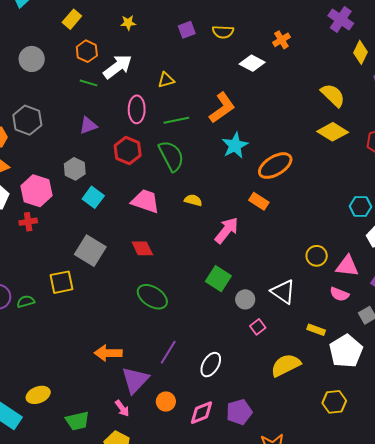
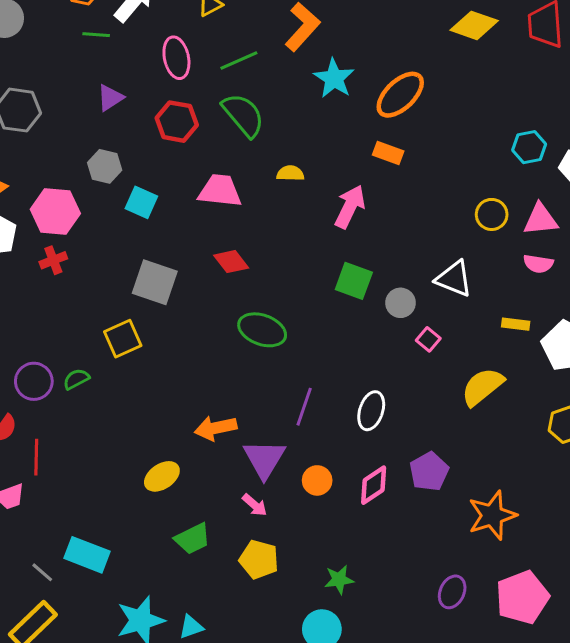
cyan hexagon: (361, 207) -> (529, 147), moved
yellow ellipse: (38, 395) -> (162, 476), moved

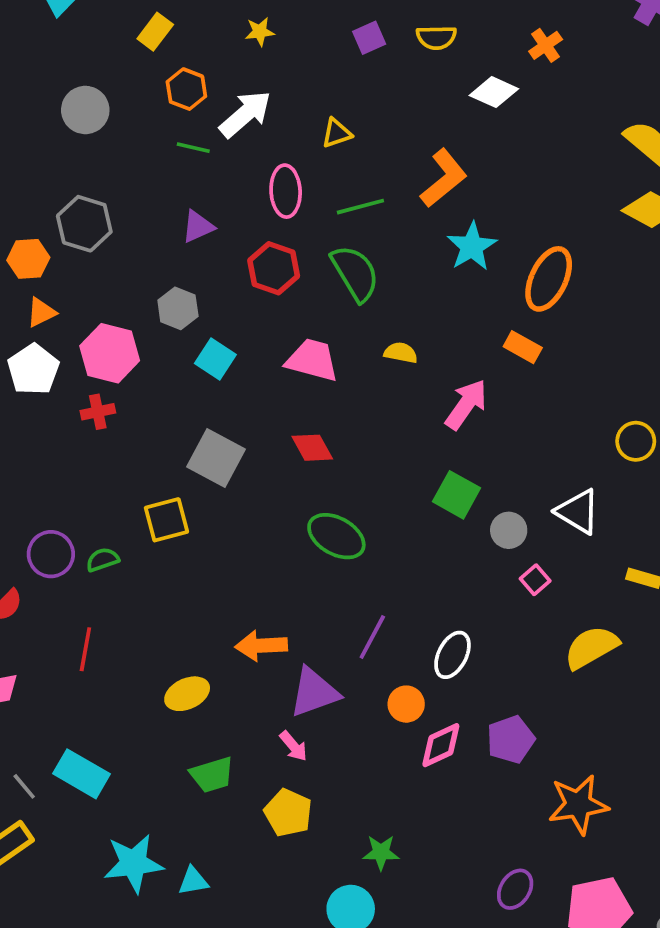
orange ellipse: (400, 95) -> (549, 279), turned -30
red line: (36, 457) -> (85, 649), moved
purple triangle: (264, 459) -> (314, 692), turned 30
orange circle: (317, 480) -> (406, 704), moved

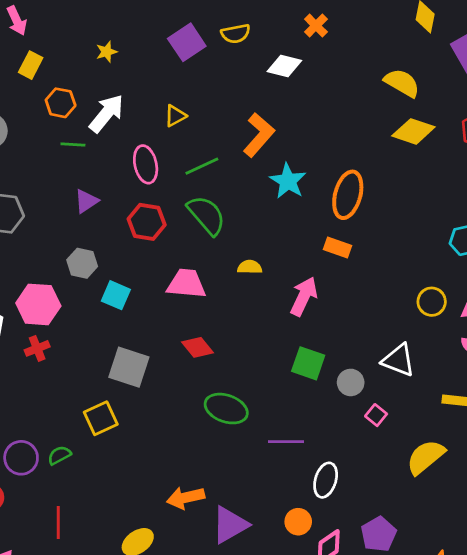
purple square: (369, 38) -> (187, 42), size x1.5
purple line: (372, 637) -> (286, 442), moved, turned 72

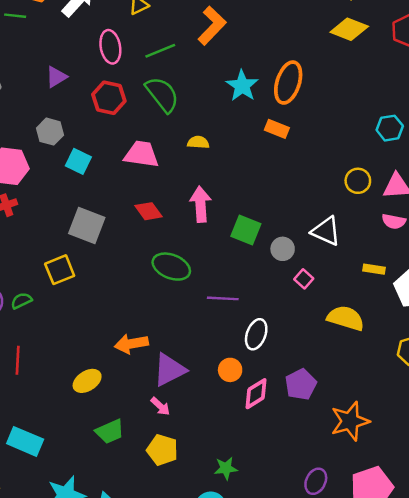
green line: (73, 144) -> (15, 16), moved
cyan star: (288, 181) -> (242, 86), moved
pink arrow: (304, 296) -> (201, 204), moved, turned -32
yellow semicircle: (426, 457) -> (346, 318), turned 54

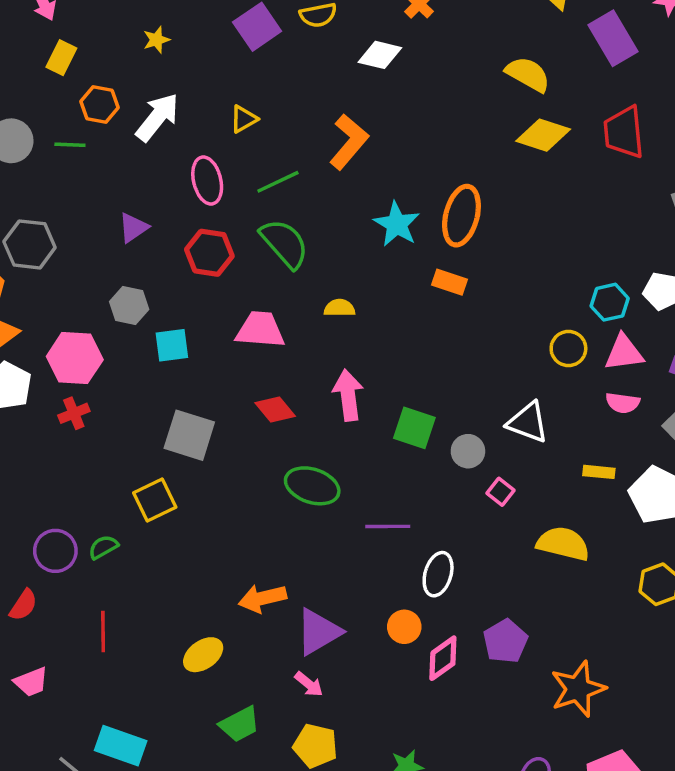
cyan hexagon: (390, 128) -> (610, 302), moved
cyan square: (78, 161) -> (172, 345), turned -30

